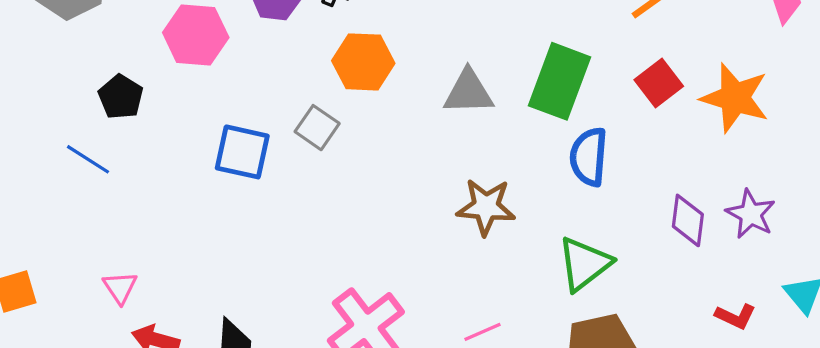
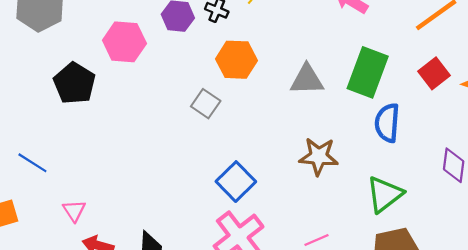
black pentagon: (121, 97) -> (74, 83), size x1.4
blue square: (242, 152) -> (236, 182), moved, turned 33
blue line: (88, 159) -> (32, 163), moved

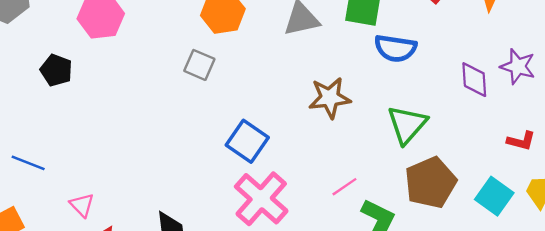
black pentagon: (74, 83) -> (56, 70), size x0.7
blue semicircle: (387, 123) -> (395, 48), turned -75

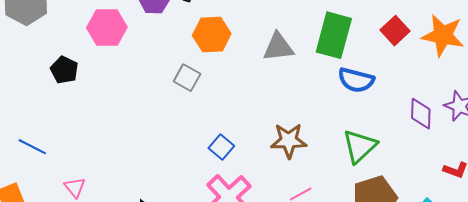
brown star: (330, 98) -> (289, 141), moved
blue square: (247, 141) -> (221, 147), size x0.7

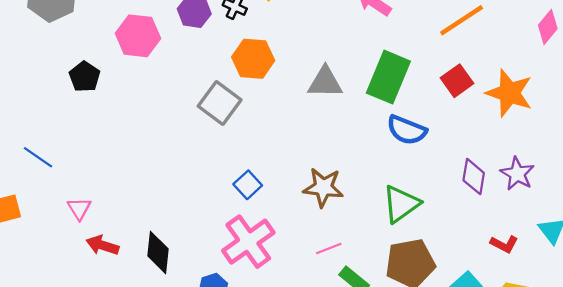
gray square: (187, 78) -> (220, 103), size x1.4

